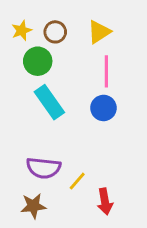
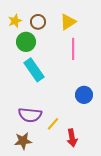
blue circle: (103, 108) -> (84, 95), moved

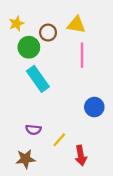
brown circle: (38, 22) -> (48, 33), moved
yellow triangle: (68, 22) -> (76, 25), turned 42
purple semicircle: (30, 115) -> (33, 130), size x0.6

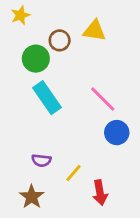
yellow star: (16, 24) -> (20, 15), moved
pink line: (82, 55) -> (103, 99), moved, turned -45
brown star: (25, 159) -> (32, 197), turned -30

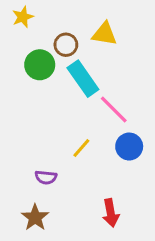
cyan rectangle: (47, 98) -> (83, 79), moved
yellow line: (73, 173) -> (81, 148), moved

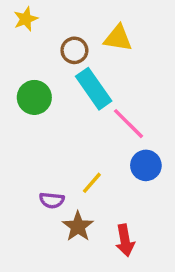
green circle: (40, 65) -> (34, 97), moved
yellow line: (81, 148) -> (92, 183), moved
brown star: (35, 217) -> (78, 226), moved

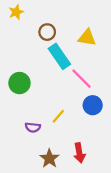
yellow triangle: (118, 38) -> (87, 38), moved
green circle: (34, 97) -> (19, 83), moved
brown star: (78, 226) -> (49, 158), moved

